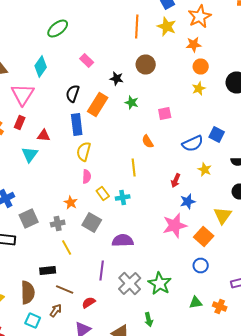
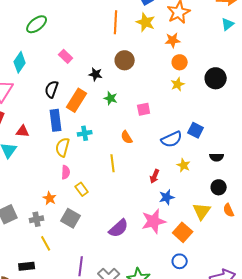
cyan cross: (123, 198) -> (85, 133), moved
purple semicircle: (123, 240) -> (119, 228), moved, turned 140

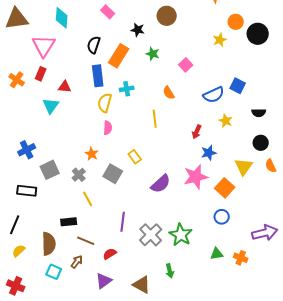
cyan diamond: (20, 62) -> (62, 18), turned -30
orange circle: (180, 62) -> (236, 22), moved
pink square: (144, 109) -> (186, 65), turned -32
yellow rectangle: (82, 189) -> (135, 157), moved
gray cross: (37, 219) -> (79, 175), turned -32

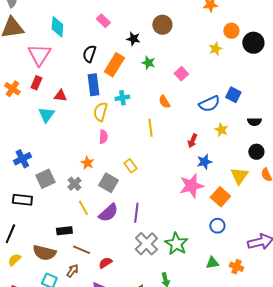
purple semicircle: (161, 184) -> (108, 213), moved
purple line: (123, 222) -> (136, 213), moved
brown semicircle: (49, 244) -> (44, 253), turned 105

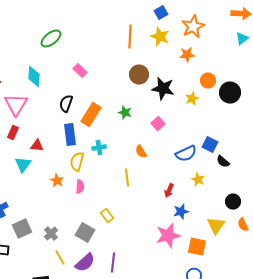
black star: (133, 39) -> (163, 89), moved, size x1.6
black semicircle: (254, 122) -> (223, 162), moved, turned 40
orange star: (87, 163) -> (57, 181), moved
orange square: (220, 197) -> (197, 247), turned -30

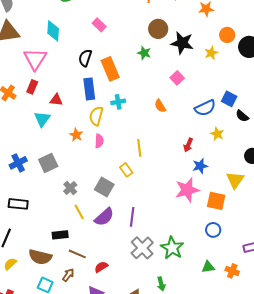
green star: (125, 113) -> (144, 53), moved
orange rectangle: (91, 115) -> (110, 69), turned -55
yellow line: (127, 178) -> (139, 148), moved
gray square: (22, 229) -> (48, 163), moved

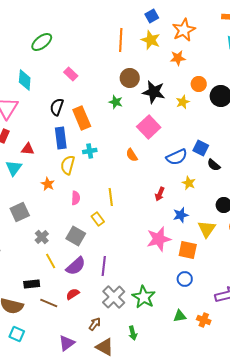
pink square: (177, 78) -> (149, 127), size x1.6
pink semicircle: (99, 141) -> (76, 198), moved
blue star: (200, 166) -> (181, 215), moved
red semicircle: (101, 267) -> (73, 294), moved
brown arrow: (68, 275) -> (95, 324), moved

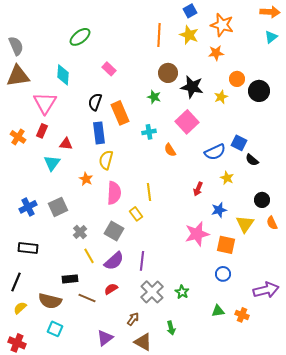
orange star: (184, 30) -> (222, 25), turned -30
cyan cross: (90, 151) -> (149, 132), moved
pink semicircle: (76, 198) -> (114, 193), size x1.6
green star: (144, 297) -> (182, 292), size x0.6

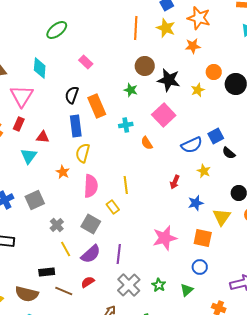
blue square: (239, 143) -> (216, 136), turned 35
pink star: (197, 234) -> (165, 238), moved
green triangle: (218, 311) -> (187, 290), moved, turned -32

